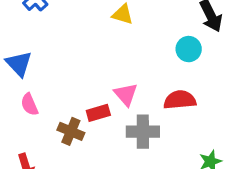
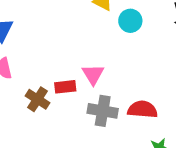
cyan circle: (189, 49) -> (130, 21), moved
red semicircle: (180, 100) -> (142, 109), moved

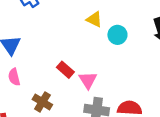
red rectangle: (65, 87) -> (65, 70), moved, turned 49

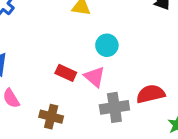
cyan circle: (117, 35) -> (107, 45), moved

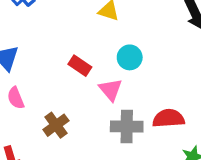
red rectangle: (66, 73) -> (80, 66), moved
brown cross: (51, 117) -> (56, 125), turned 30

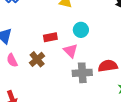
red rectangle: (80, 66) -> (50, 37), turned -40
brown cross: (56, 125) -> (37, 59), moved

